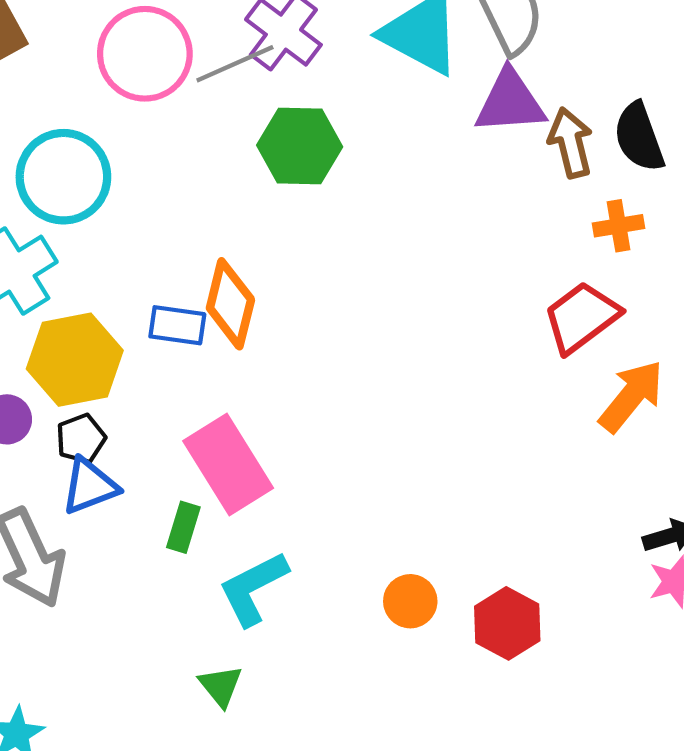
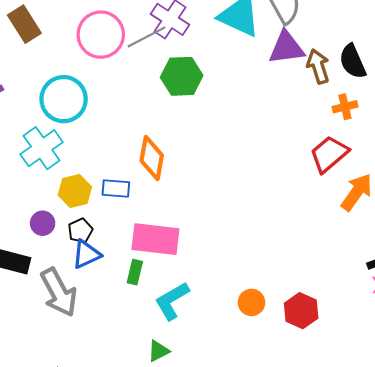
blue rectangle: (177, 325) -> (116, 189), moved
yellow hexagon: (75, 360) -> (75, 191), size x0.7
pink rectangle: (228, 464) -> (155, 239), turned -48
green triangle: (221, 686) -> (158, 351), turned 45

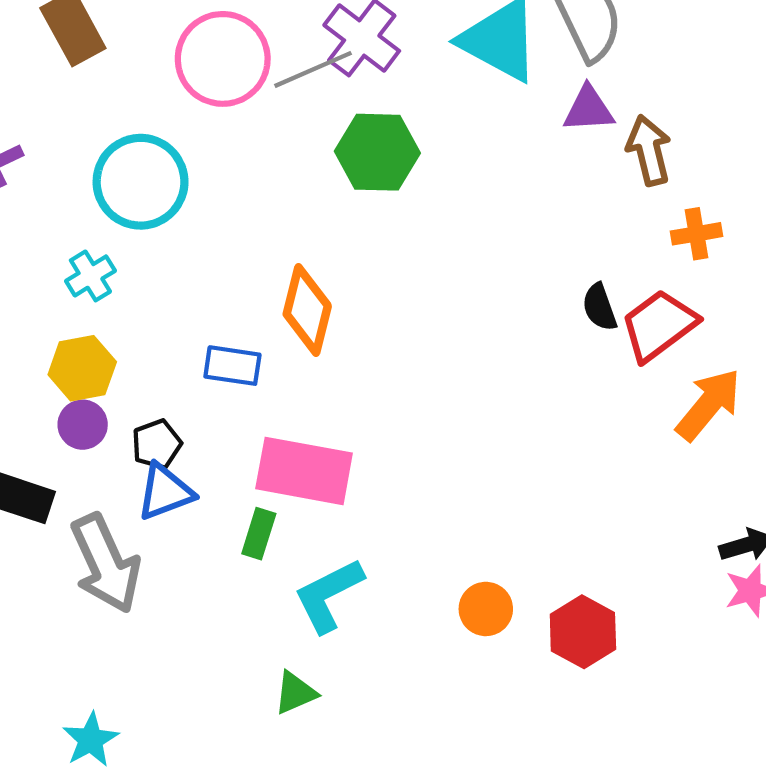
purple triangle: (286, 48) -> (588, 109), size x0.7
black semicircle: (353, 61) -> (600, 307), moved, size x0.7
cyan cross: (42, 148) -> (90, 276), size x0.6
yellow hexagon: (75, 191) -> (82, 368), moved

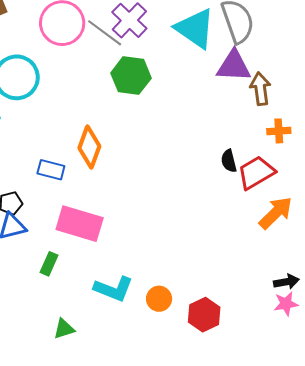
gray line: (313, 69) -> (105, 33), turned 54
purple triangle: (588, 109) -> (234, 66), size x1.4
green rectangle: (259, 534) -> (49, 264), moved
cyan L-shape: (329, 595) -> (114, 289), moved, turned -138

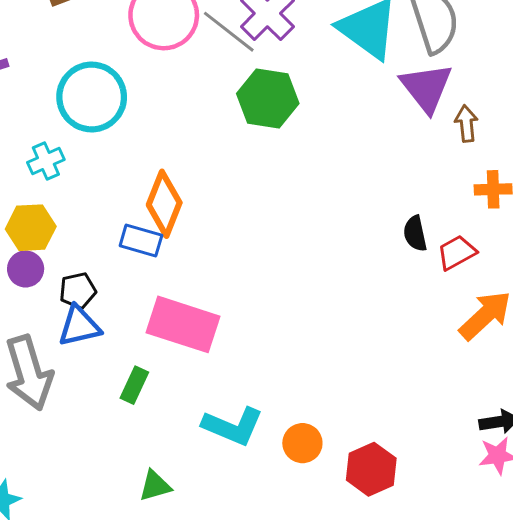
purple triangle: (234, 66) -> (426, 88), turned 48
brown arrow: (260, 89) -> (466, 124), size x0.7
orange diamond: (89, 147) -> (164, 204), moved
red trapezoid: (256, 173) -> (457, 253), size x0.7

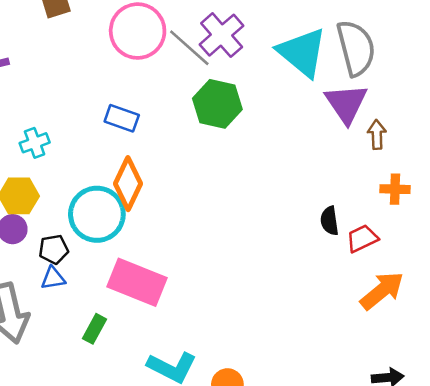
cyan circle: (92, 97) -> (97, 214), moved
blue rectangle: (141, 240) -> (122, 118), moved
blue triangle: (79, 326) -> (53, 278), size x0.7

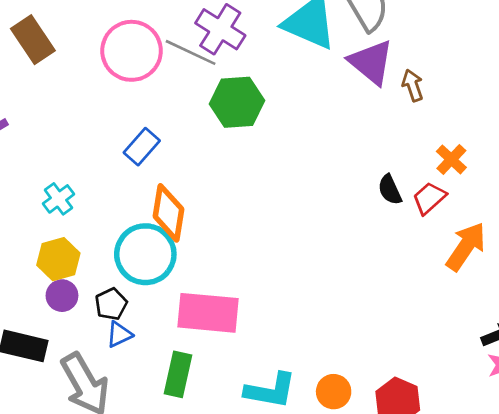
blue rectangle: (122, 118) -> (142, 147), turned -52
orange cross: (395, 189) -> (451, 159), moved, turned -32
green rectangle: (95, 329) -> (178, 374), size x1.4

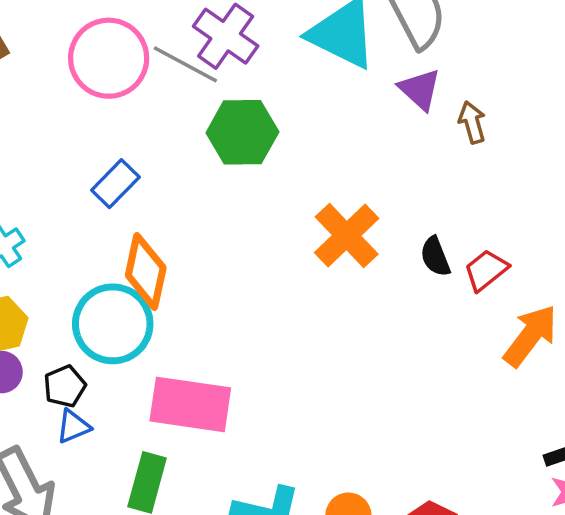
purple triangle: (371, 62) -> (420, 89), size x0.7
orange cross: (451, 159) -> (347, 235), moved, size x1.6

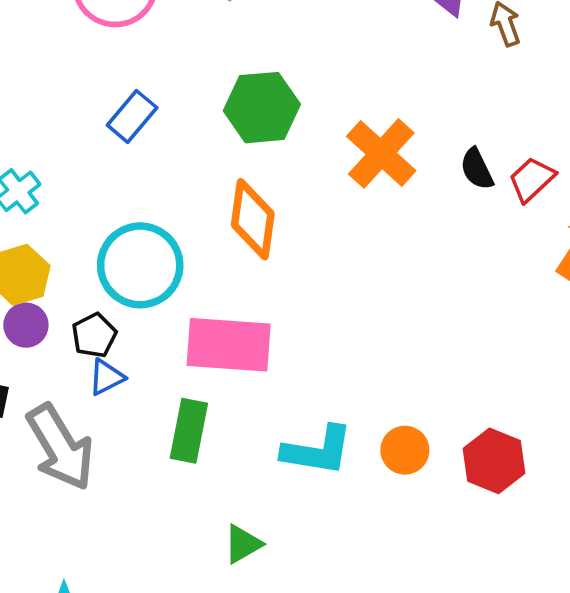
green hexagon: (242, 132) -> (262, 108), moved
orange diamond: (146, 272) -> (253, 219), moved

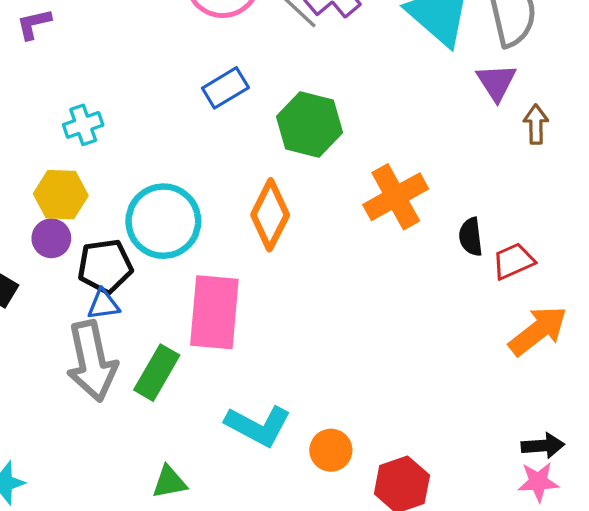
blue rectangle: (132, 116) -> (225, 88), moved
black pentagon: (94, 335) -> (105, 266), size x1.4
pink rectangle: (229, 345) -> (214, 312), turned 72
gray arrow: (60, 447) -> (92, 361), moved

